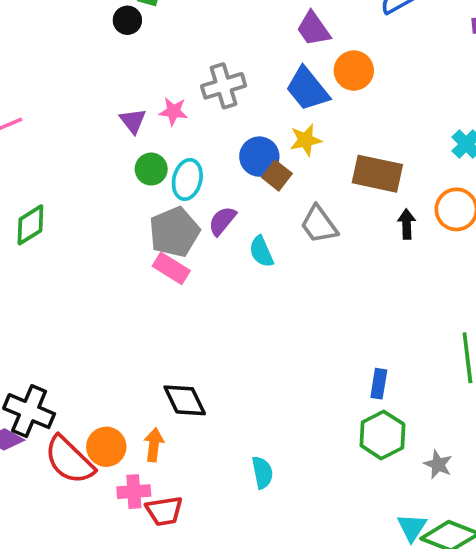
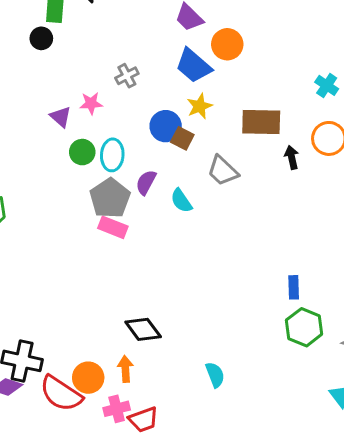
gray cross: (224, 86) -> (127, 76), size x0.7

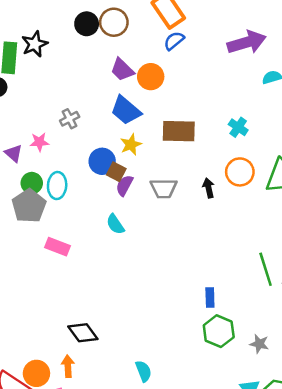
orange circle: (227, 44) -> (151, 77), moved
brown rectangle: (261, 122) -> (179, 131), moved
gray trapezoid: (223, 171) -> (164, 188), moved, turned -44
purple semicircle: (146, 182) -> (124, 185), moved
gray pentagon: (110, 198) -> (29, 206), moved

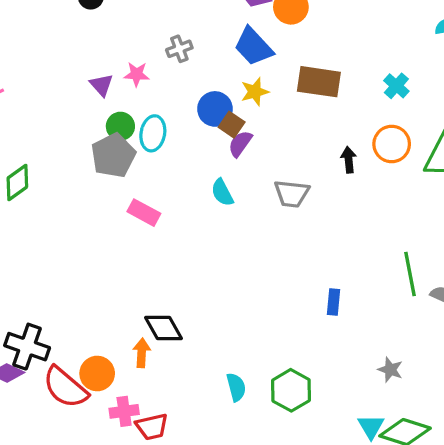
gray trapezoid: (164, 188) -> (292, 194), moved
green hexagon: (219, 331) -> (291, 390), moved
orange arrow: (68, 366) -> (142, 353), moved

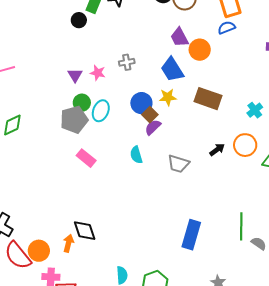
black arrow: (349, 160) -> (217, 150), turned 49
blue rectangle: (334, 302) -> (191, 235), size x1.8

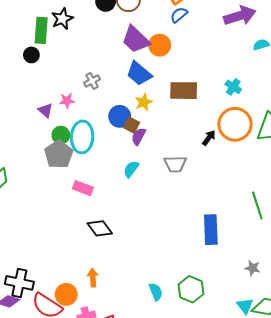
purple trapezoid: (179, 37) -> (136, 40), size x1.4
cyan ellipse: (101, 111) -> (82, 137), size x1.4
orange circle: (245, 145) -> (235, 124), size x1.4
cyan semicircle: (136, 155) -> (131, 169), turned 72
black diamond: (85, 231) -> (100, 228), moved

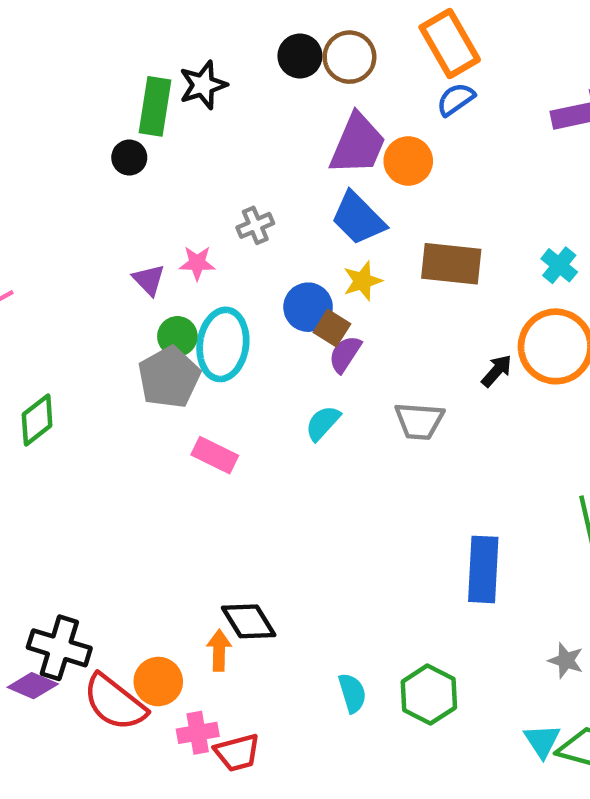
purple trapezoid: (136, 40) -> (358, 144), turned -116
black diamond: (100, 228) -> (249, 621), moved

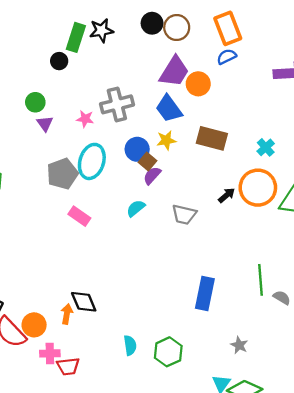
gray cross: (255, 225) -> (117, 104), size x1.8
purple triangle: (149, 280) -> (45, 124), moved
green circle: (177, 336) -> (35, 102), moved

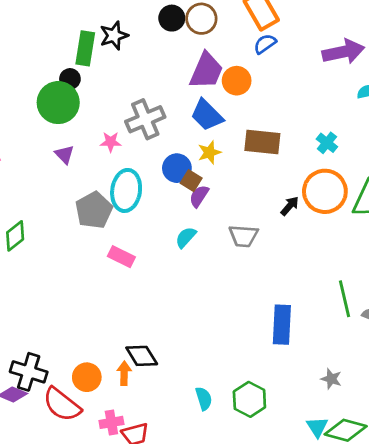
green circle: (35, 102) -> (58, 103), moved, size x1.8
orange circle: (34, 325) -> (87, 377), moved

